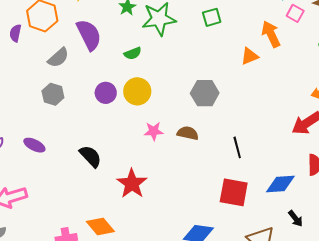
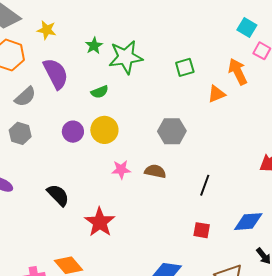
green square: (212, 17) -> (185, 67), moved
black line: (237, 147) -> (205, 185), turned 35
red square: (234, 192) -> (202, 230), size x0.6

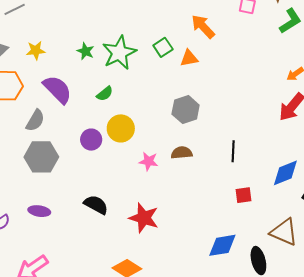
green square: (185, 67) -> (163, 47), moved
orange arrow: (238, 72) -> (203, 26), moved
orange triangle: (216, 94) -> (189, 58), moved, turned 30
gray hexagon: (20, 133) -> (41, 157), size x1.5
pink star: (121, 170) -> (149, 161), turned 30

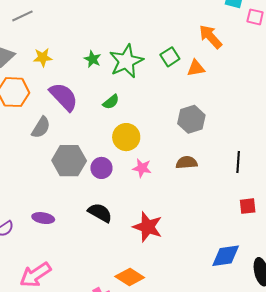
purple circle: (91, 140) -> (101, 168), moved
gray hexagon: (41, 157) -> (69, 161), moved
pink star: (149, 161) -> (142, 168), moved

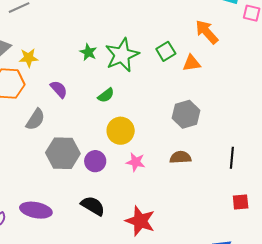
yellow star: (43, 57) -> (29, 58), moved
purple semicircle: (64, 97) -> (59, 89), size x0.6
purple ellipse: (43, 218) -> (36, 210), size x1.4

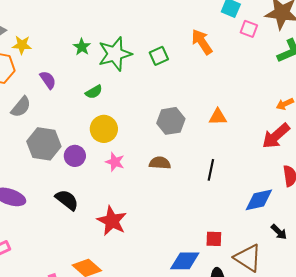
orange triangle: (192, 63) -> (218, 117), moved
red square: (241, 202) -> (214, 239), moved

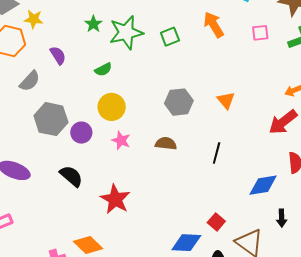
pink square: (249, 29) -> (260, 33), moved, turned -30
orange triangle: (218, 117) -> (226, 100), turned 48
black arrow: (279, 232) -> (282, 218), turned 42
red square: (214, 239) -> (216, 222), turned 36

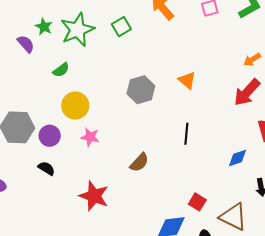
purple semicircle: (58, 55) -> (26, 44), moved
brown semicircle: (166, 144) -> (139, 162), moved, turned 135
black semicircle: (71, 176) -> (46, 168), moved, size x0.7
blue diamond: (263, 185) -> (237, 158), size x0.7

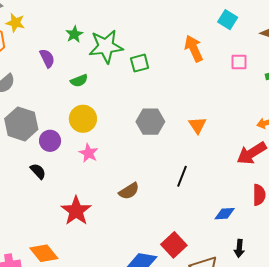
green square: (121, 27) -> (140, 63), moved
purple semicircle: (26, 44) -> (47, 58), moved
red square: (197, 202) -> (174, 245), size x1.4

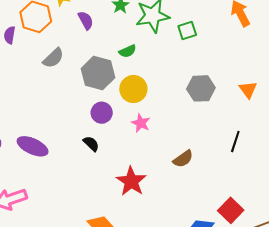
purple semicircle: (47, 58) -> (86, 20), moved
gray hexagon: (21, 124) -> (98, 73), moved

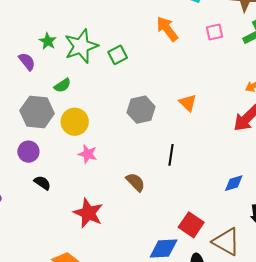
purple semicircle: (86, 20) -> (27, 62), moved
purple circle: (102, 113) -> (28, 152), moved
black line: (235, 142) -> (171, 155), moved
brown semicircle: (183, 159) -> (136, 182), turned -90

